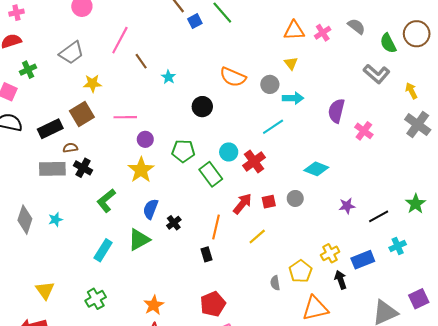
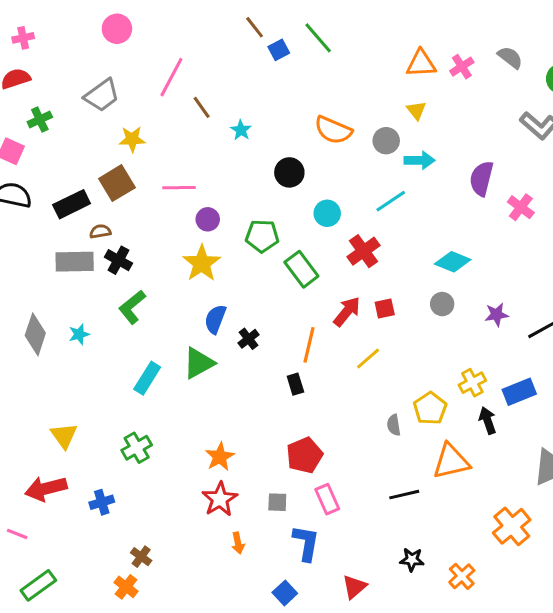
cyan circle: (229, 152) -> (327, 213), moved
gray circle: (295, 198) -> (442, 304), moved
green L-shape: (106, 201) -> (132, 307), moved

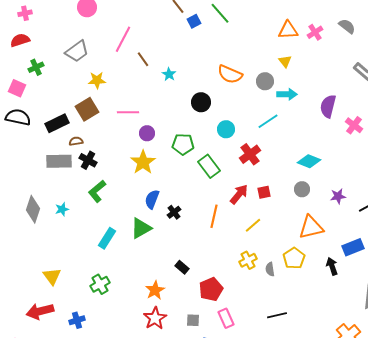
yellow cross: (472, 383) -> (248, 260), moved
black rectangle: (295, 384) -> (182, 267), moved, turned -32
orange triangle: (451, 461) -> (311, 227), moved

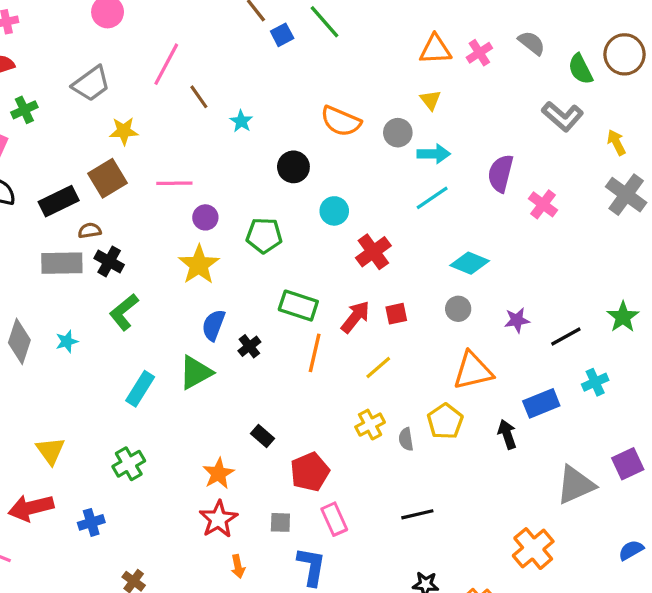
cyan line: (268, 121) -> (432, 198), moved
green rectangle: (209, 166) -> (298, 306), moved, turned -35

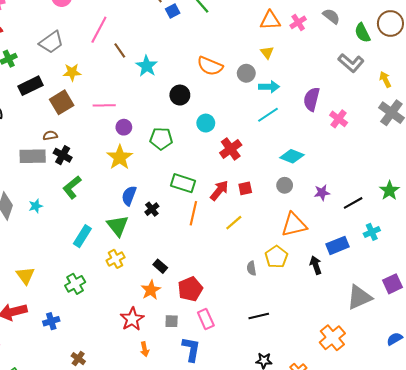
cyan star: (241, 121) -> (147, 66), size x1.5
black rectangle: (59, 201) -> (30, 86), moved
green triangle: (196, 372) -> (118, 226), turned -40
yellow cross: (370, 425) -> (116, 259), moved
orange star: (218, 474) -> (151, 290), moved

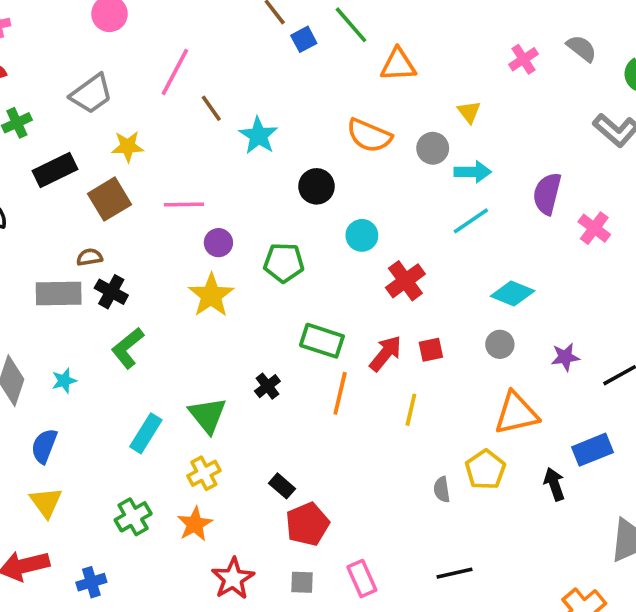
orange triangle: (270, 20) -> (398, 65), moved
blue semicircle: (129, 196) -> (44, 446), moved
yellow line: (234, 223) -> (411, 410), turned -36
red pentagon: (190, 289) -> (307, 524), moved
orange star: (151, 290) -> (195, 524), moved

